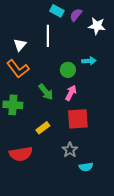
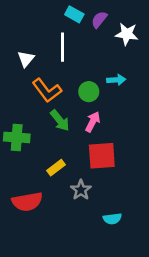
orange L-shape: (18, 69) -> (47, 90), moved
gray star: (70, 150) -> (81, 190), moved

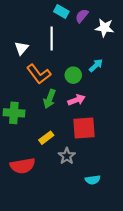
cyan arrow: (116, 80) -> (96, 65), turned -40
green arrow: (60, 120) -> (50, 99), turned 60
pink arrow: (93, 122) -> (76, 100), turned 42

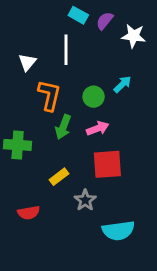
orange L-shape: (39, 74) -> (49, 95), turned -130
red semicircle: (23, 166) -> (29, 213), size x0.7
cyan semicircle: (93, 180) -> (118, 231), size x1.6

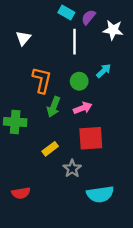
white line: (66, 50) -> (75, 42), moved
white triangle: (27, 62) -> (23, 38), moved
red semicircle: (29, 213) -> (21, 193), moved

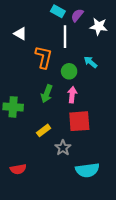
white triangle: (23, 38) -> (20, 34), turned -40
cyan arrow: (104, 71) -> (90, 62), turned -96
orange L-shape: (42, 80) -> (44, 57), moved
pink arrow: (83, 108) -> (72, 95), turned -63

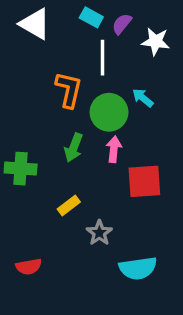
white triangle: (20, 34) -> (35, 24), moved, size x1.5
green circle: (69, 71) -> (109, 112), size x1.5
red square: (79, 121) -> (144, 181), moved

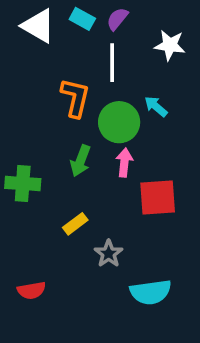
cyan rectangle: (91, 17) -> (82, 19), moved
purple semicircle: (122, 24) -> (117, 19), moved

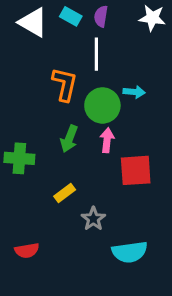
purple semicircle: (117, 19) -> (101, 16), turned -30
white star: (170, 45) -> (152, 18), moved
cyan arrow: (156, 106) -> (134, 92), turned 145

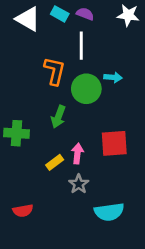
purple semicircle: (101, 16) -> (85, 14), turned 102
pink arrow: (107, 140) -> (77, 154), moved

